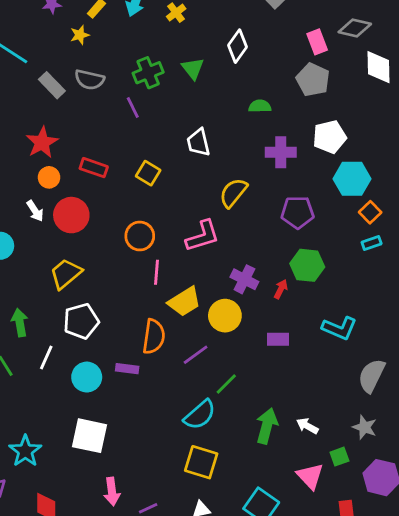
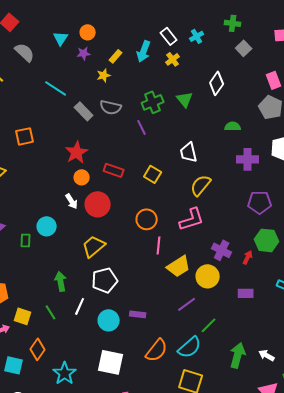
yellow semicircle: (233, 193) -> (201, 185), moved
orange semicircle: (154, 337) -> (157, 350), moved, turned 30

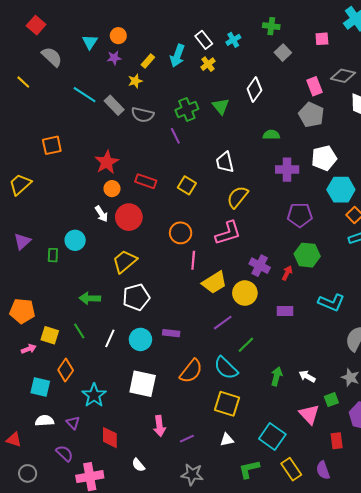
gray rectangle: (84, 111) -> (114, 105), moved
green arrow: (61, 281) -> (90, 298), turned -78
white line: (80, 306) -> (110, 338), moved
cyan semicircle: (190, 347) -> (226, 368), turned 85
green arrow: (238, 355) -> (277, 376), size x0.7

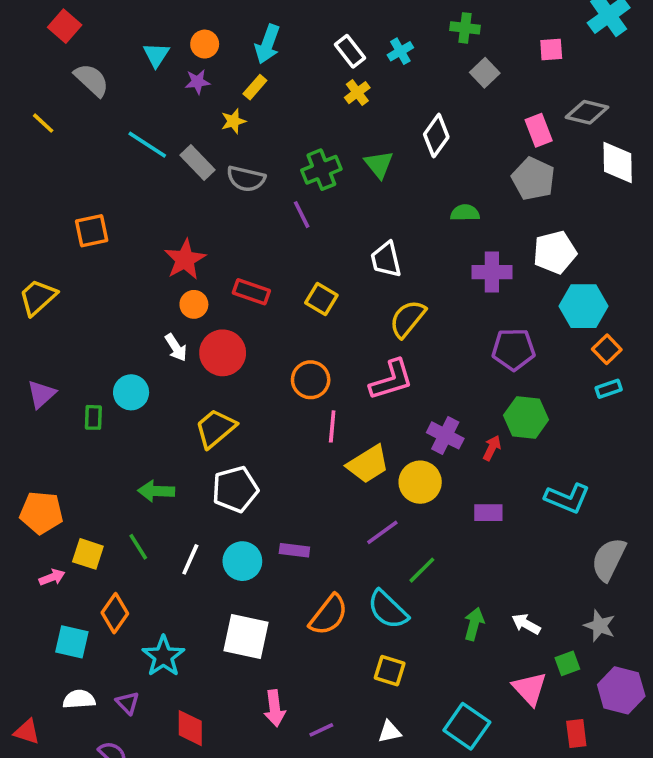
cyan arrow: (177, 56) -> (268, 44), moved
yellow square: (227, 404) -> (390, 671), size x0.7

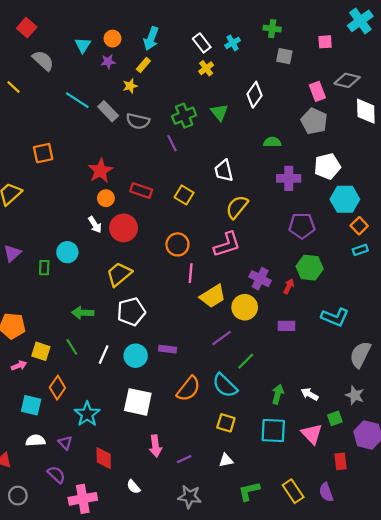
gray square: (485, 73) -> (284, 56), turned -35
cyan square: (467, 726) -> (273, 431), moved, turned -32

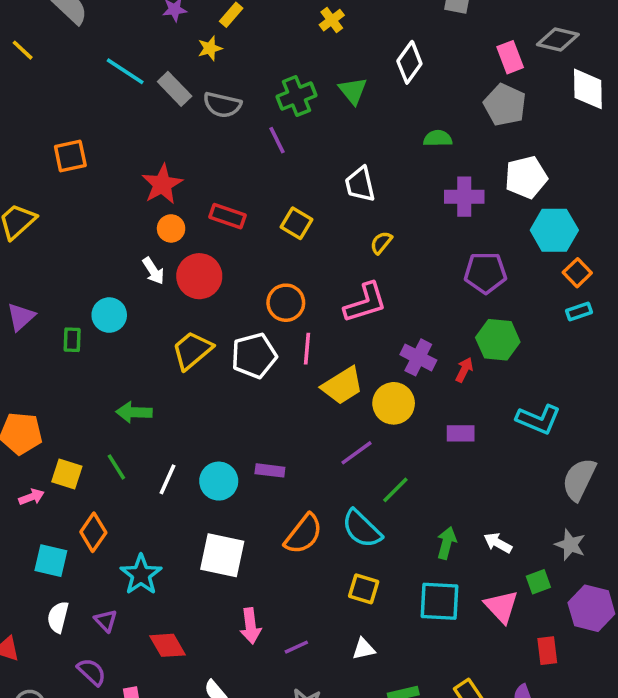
yellow semicircle: (237, 207) -> (381, 243), size x0.6
white pentagon: (131, 312) -> (254, 356), moved
white semicircle: (35, 440) -> (58, 617), turned -72
red diamond: (104, 458) -> (167, 645), turned -30

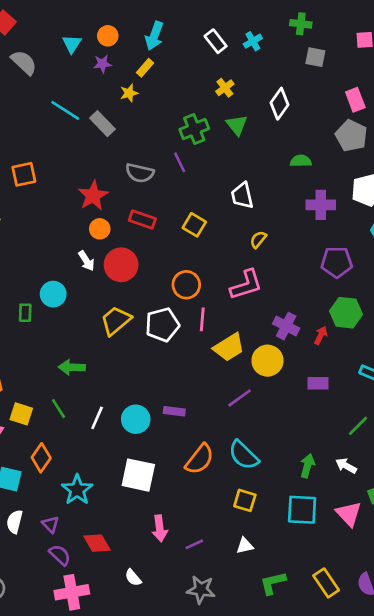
yellow cross: (332, 20) -> (225, 88), moved
gray semicircle: (222, 105) -> (140, 173), moved
green line: (395, 490) -> (358, 426), moved
purple semicircle: (92, 672) -> (60, 555), moved

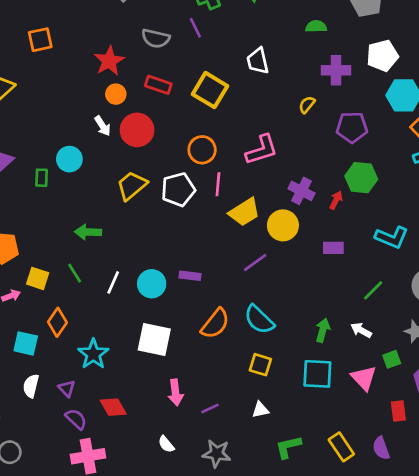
yellow square: (194, 225) -> (210, 90), size x1.5
yellow semicircle: (258, 239) -> (307, 105), moved
white semicircle: (133, 578) -> (166, 444), moved

